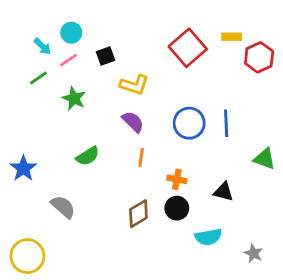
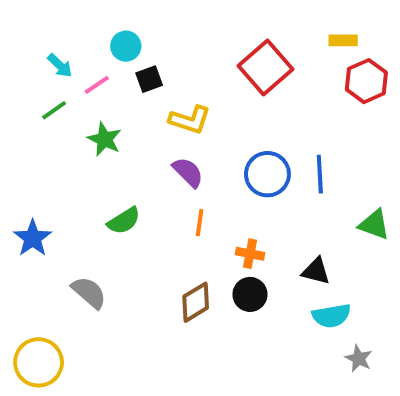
cyan circle: (71, 33) -> (126, 46), moved
yellow rectangle: (232, 37) -> (343, 40), moved
cyan semicircle: (208, 237) -> (331, 316), moved

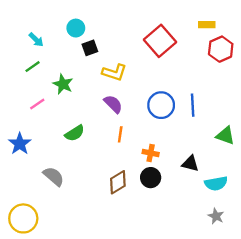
pink line: (97, 85) -> (37, 104), moved
cyan semicircle: (331, 316) -> (216, 183), moved

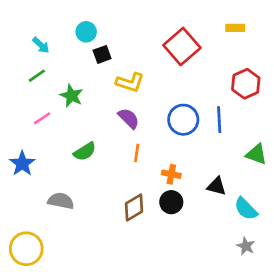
red hexagon: (221, 49) -> (246, 84), moved
gray semicircle: (54, 176) -> (61, 201), turned -30
cyan semicircle: (216, 183) -> (246, 209), turned 55

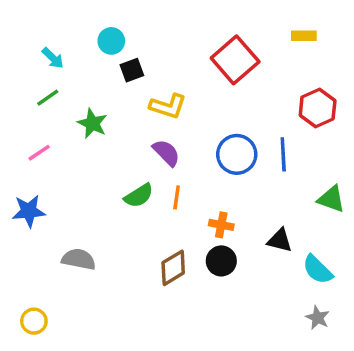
pink line: (42, 118) -> (39, 153), moved
green semicircle: (85, 152) -> (139, 196), moved
blue star: (22, 164) -> (29, 211), turned 30
yellow circle: (26, 249) -> (34, 321), size x0.6

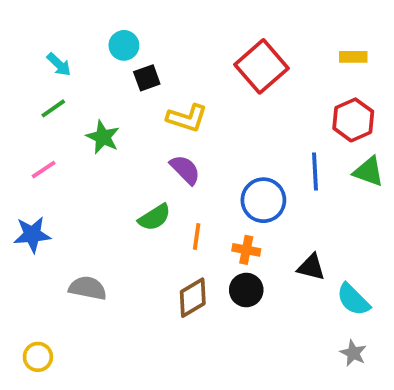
yellow rectangle: (304, 36) -> (353, 57), moved
blue circle: (237, 154) -> (263, 200), moved
orange line: (177, 197) -> (197, 236), moved
green triangle: (331, 199) -> (369, 172), moved

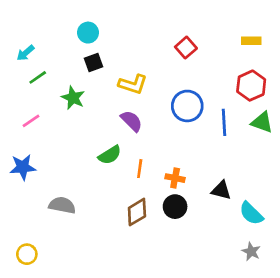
cyan arrow: (59, 64) -> (25, 53), moved, turned 96
red square: (262, 66) -> (186, 48), size x0.6
black square: (147, 78) -> (93, 62), moved
blue circle: (263, 200) -> (187, 106), moved

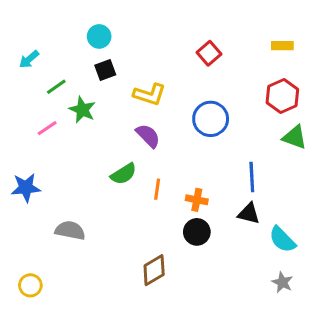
green line: (38, 77) -> (56, 87), moved
pink line: (31, 121) -> (47, 128), moved
blue line: (224, 122) -> (252, 177), moved
brown diamond: (137, 212) -> (154, 270), moved

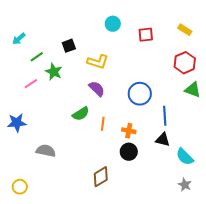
cyan circle: (99, 36) -> (113, 24), moved
yellow rectangle: (282, 46) -> (185, 30), turned 32
red square: (209, 53) -> (146, 35), moved, turned 35
blue circle: (211, 119) -> (140, 94), moved

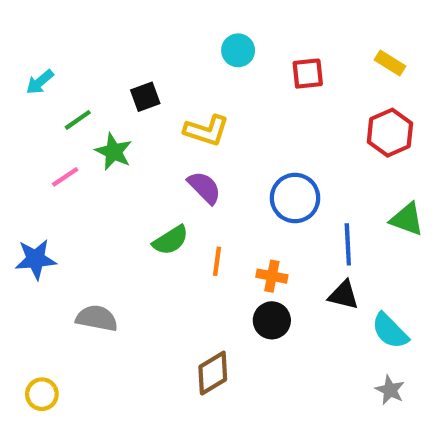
green triangle: (193, 90) -> (407, 219), moved

